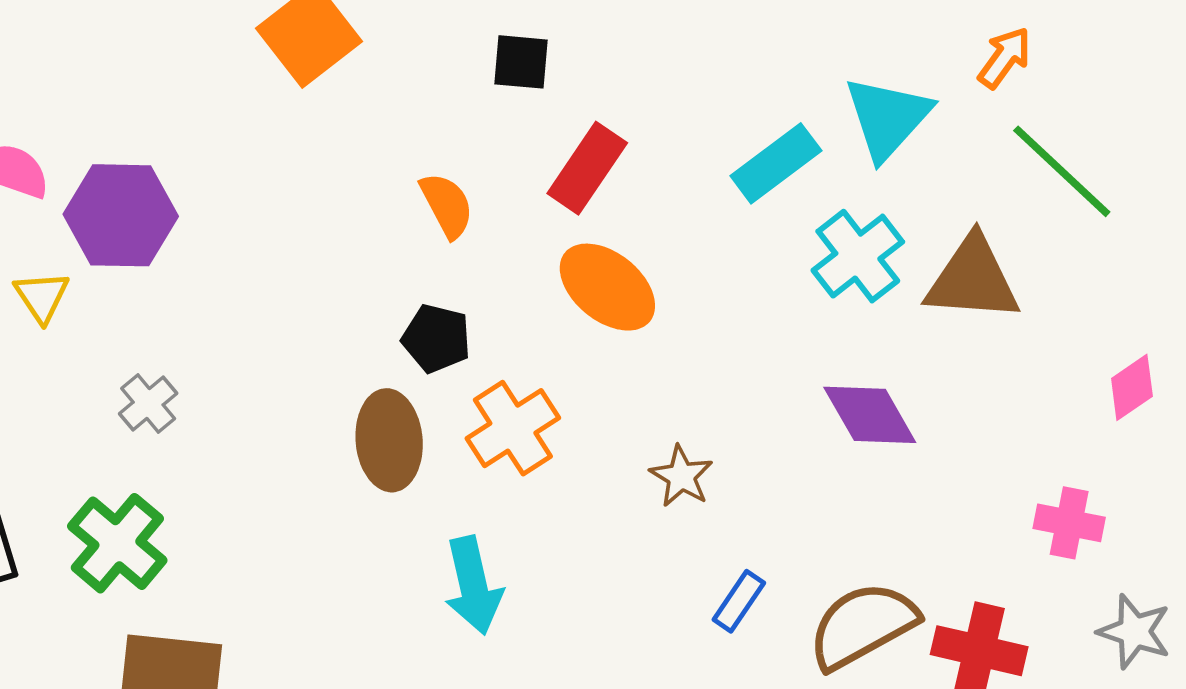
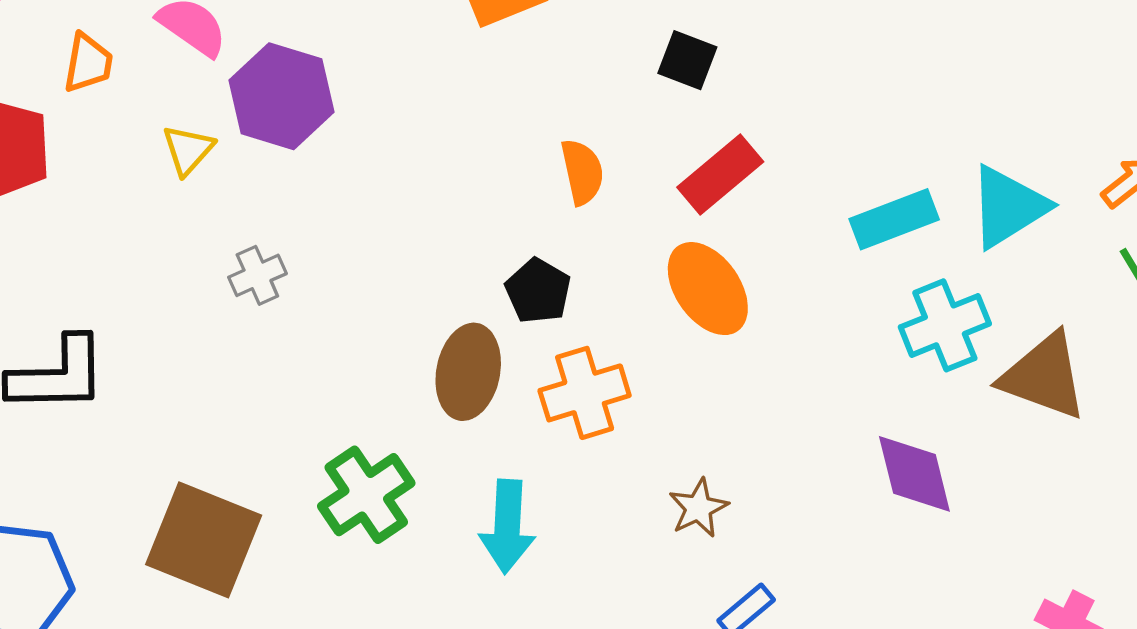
brown star: (681, 476) -> (698, 508), moved
green cross: (117, 543) -> (366, 495), moved

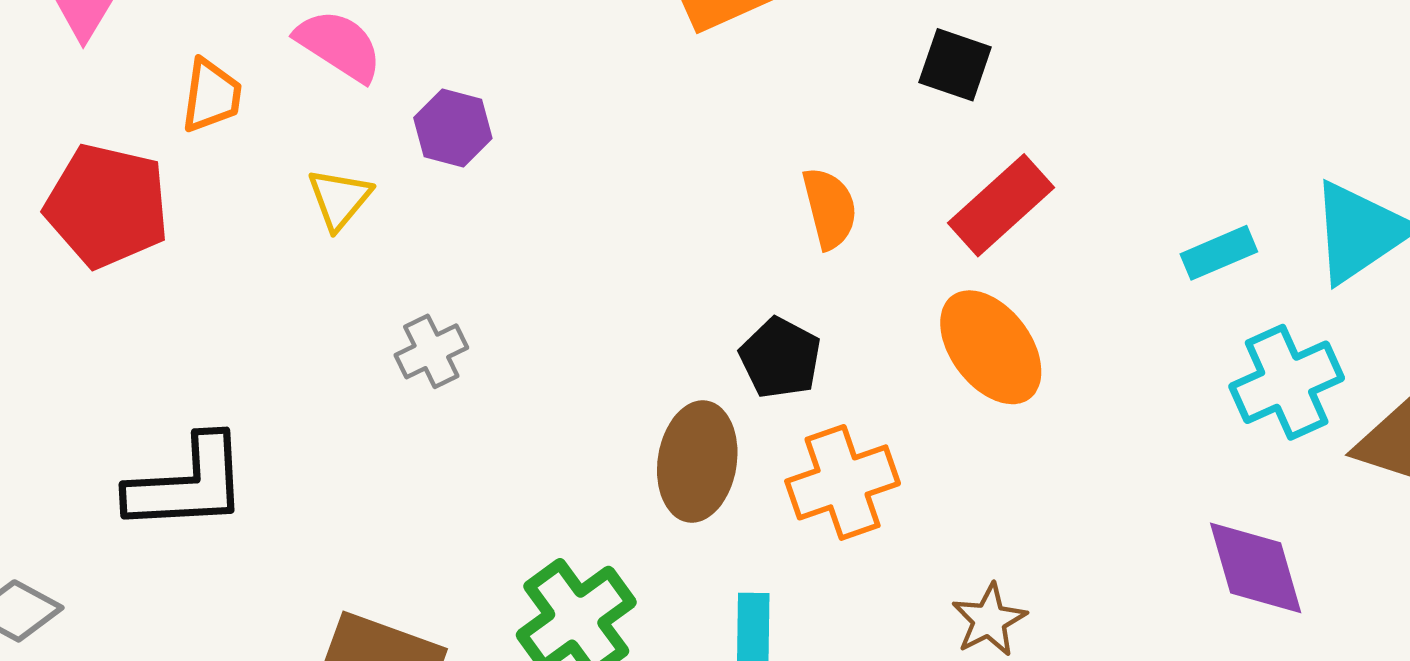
purple hexagon: (281, 96) -> (453, 128), size x0.6
cyan rectangle: (894, 219) -> (1219, 253), size x0.7

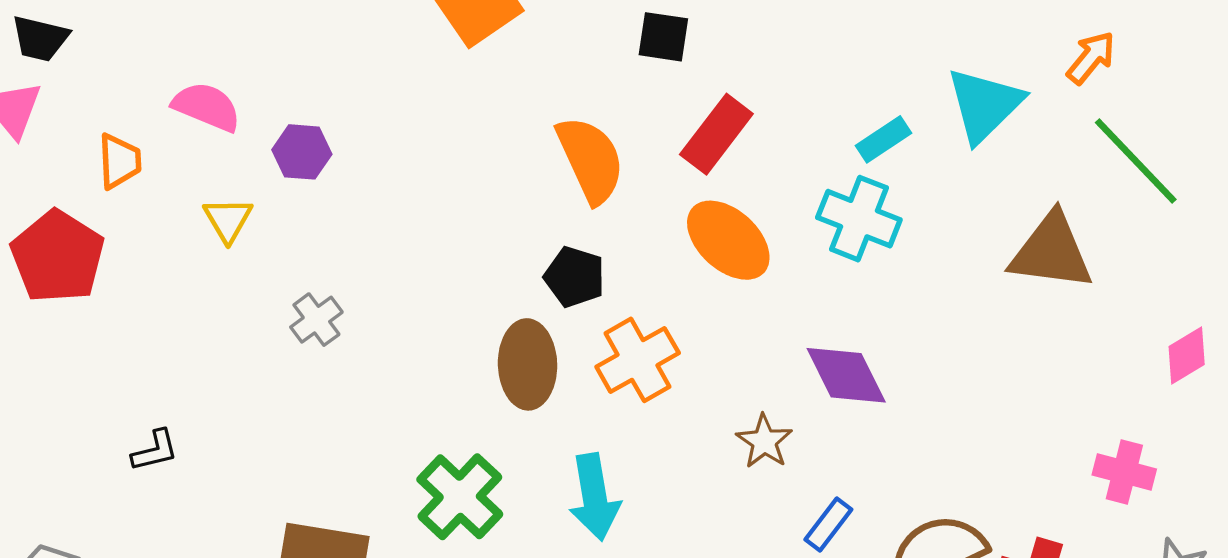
red pentagon: (107, 206) -> (58, 257), turned 30
orange semicircle: (830, 208) -> (590, 160), size x1.5
cyan cross: (1287, 382) -> (859, 219), moved, turned -34
black L-shape: (187, 484) -> (155, 451), size x0.5
purple diamond: (1256, 568) -> (846, 375), moved

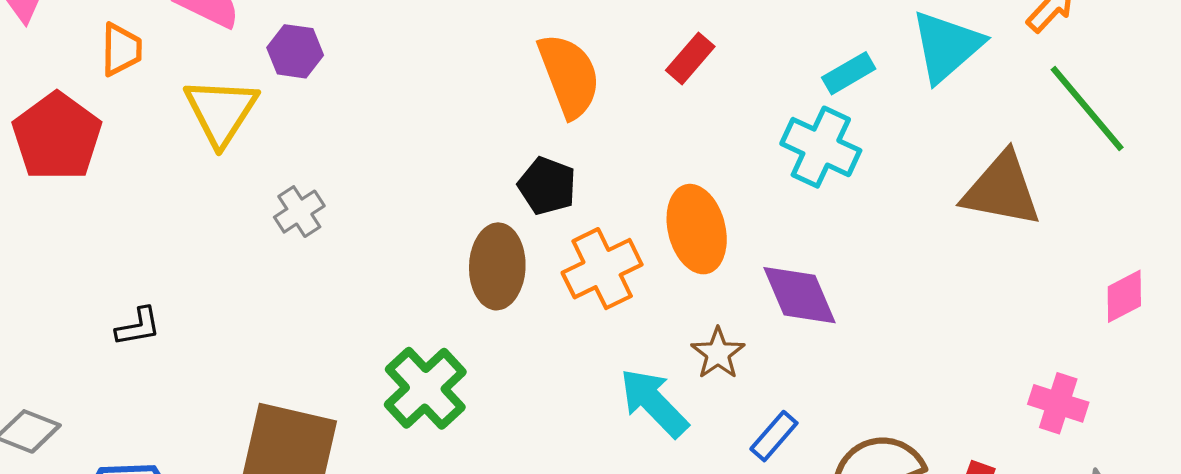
red rectangle: (716, 134) -> (690, 58), size x0.7
yellow triangle: (228, 220) -> (221, 111), size x1.6
orange ellipse: (728, 240) -> (697, 229), moved, turned 30
cyan arrow: (594, 497) -> (654, 403), moved, turned 142

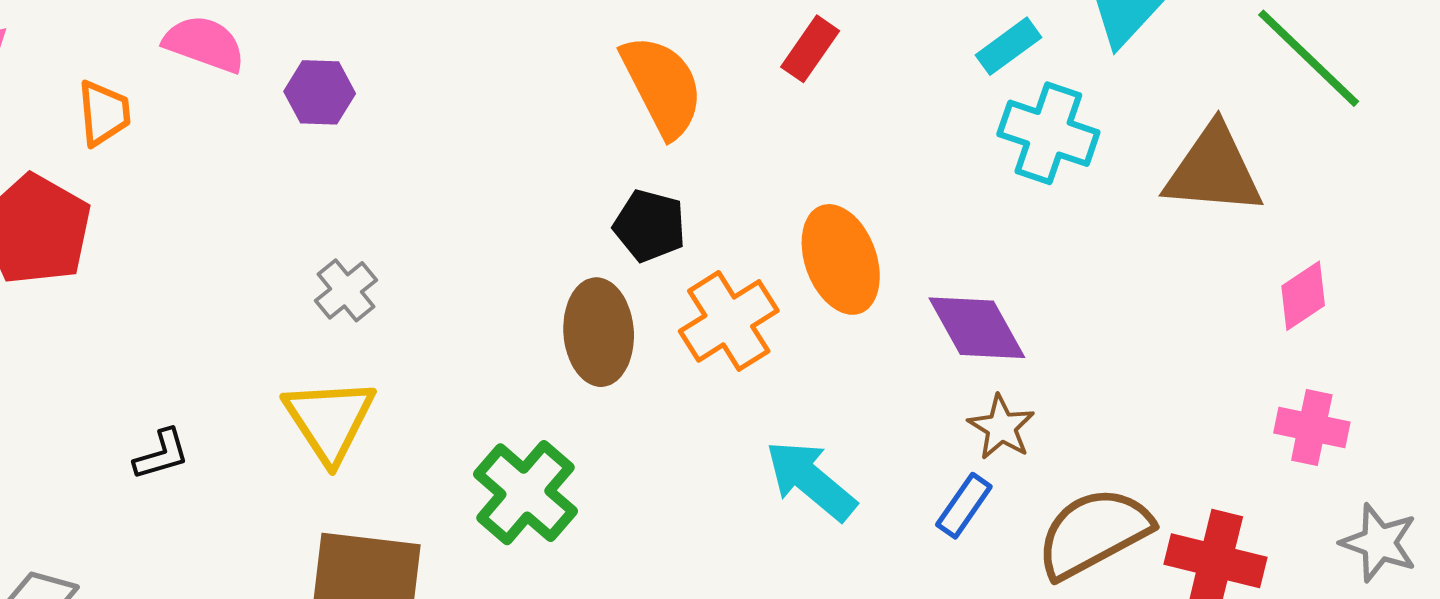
yellow triangle: (221, 111) -> (329, 420), moved
cyan cross: (821, 147) -> (1048, 133), moved
pink diamond: (1124, 296) -> (1303, 296), moved
brown star: (718, 353) -> (1001, 427), moved

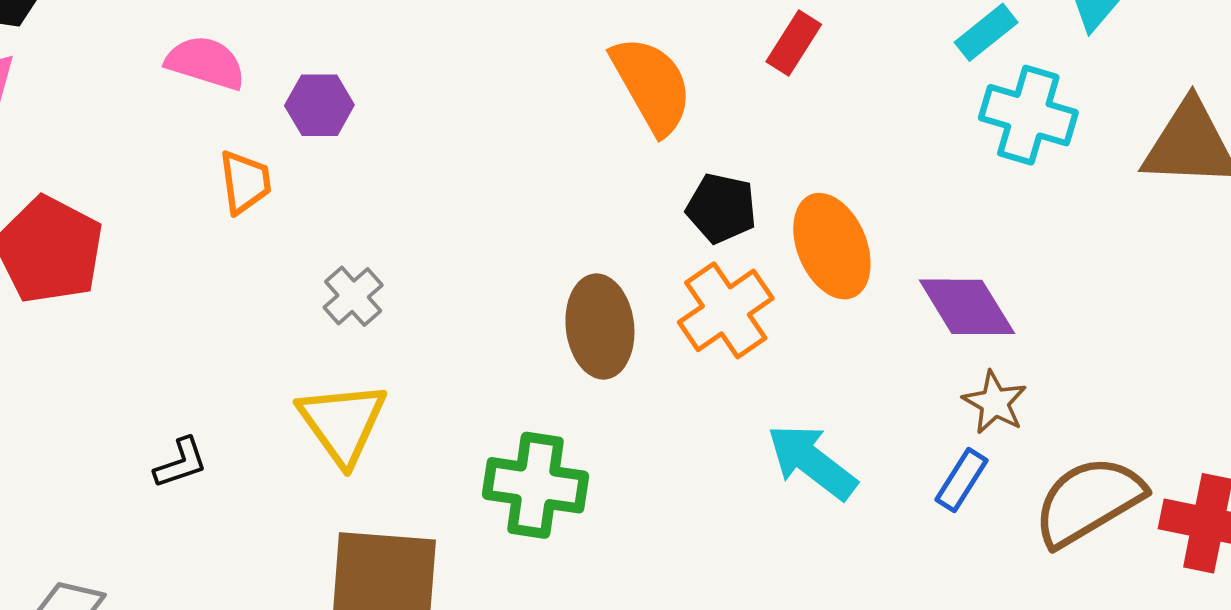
orange trapezoid: (104, 113) -> (245, 182), moved
black pentagon: (650, 226) -> (721, 208), moved
green cross: (525, 493) -> (535, 485), turned -30

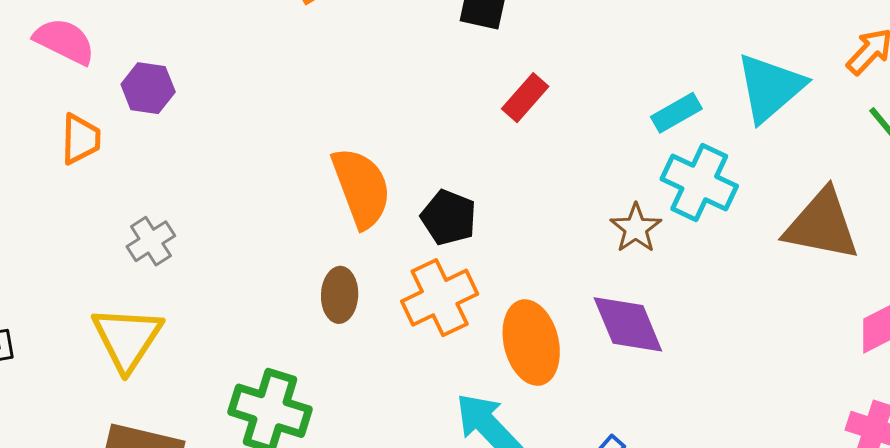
orange semicircle: (652, 85) -> (361, 188), moved
orange ellipse: (832, 246) -> (531, 343), moved
brown ellipse: (600, 326) -> (340, 295), size x0.7
brown star: (995, 402) -> (636, 228), moved

